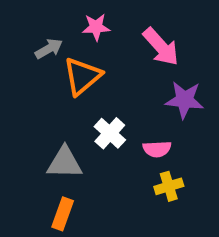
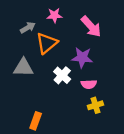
purple star: (185, 100) -> (82, 58), moved
gray triangle: (65, 163) -> (23, 68), moved

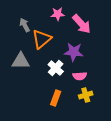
pink star: (54, 15) -> (58, 14), moved
gray arrow: (28, 28) -> (25, 25), turned -88
orange rectangle: (36, 121) -> (56, 98), moved

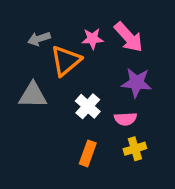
pink star: (58, 14) -> (92, 39), moved
gray arrow: (25, 25) -> (39, 39), turned -80
purple star: (74, 52) -> (136, 83), moved

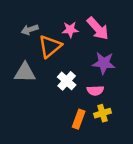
orange rectangle: (88, 153) -> (79, 119), moved

